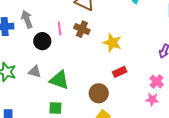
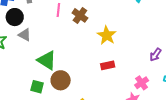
black circle: (42, 41) -> (15, 17), moved
gray triangle: (35, 72) -> (25, 35), moved
brown circle: (99, 93) -> (61, 80), moved

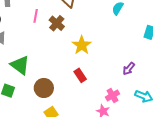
red rectangle: (108, 65) -> (80, 75), turned 64
brown circle: (61, 80) -> (44, 88), moved

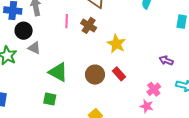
purple arrow: (129, 69) -> (166, 60), turned 80
brown circle: (44, 88) -> (95, 75), moved

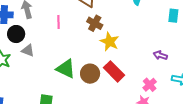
brown cross: (89, 25) -> (95, 23), moved
green triangle: (58, 72) -> (66, 69), moved
red rectangle: (119, 74) -> (114, 71), size x1.5

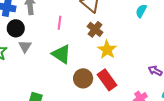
gray triangle: (28, 50) -> (25, 46), turned 32
green triangle: (66, 69) -> (61, 54), moved

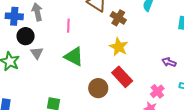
brown cross: (95, 29) -> (118, 18), moved
brown circle: (83, 78) -> (98, 88), moved

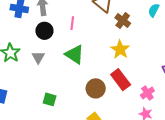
black circle: (26, 36) -> (44, 31), moved
gray triangle: (37, 53) -> (38, 57), moved
pink cross: (157, 91) -> (147, 93), moved

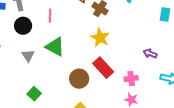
gray triangle: (38, 57) -> (28, 56), moved
pink cross: (147, 93) -> (131, 79), turned 32
green square: (50, 99) -> (34, 94), turned 32

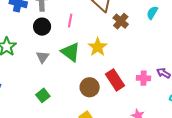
yellow star: (100, 38) -> (98, 47), moved
pink cross: (131, 79) -> (144, 78), moved

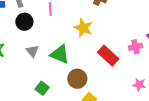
green triangle: (71, 52) -> (60, 54), moved
brown circle: (90, 87) -> (77, 79), moved

